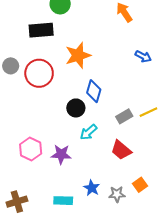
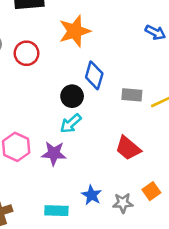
red circle: (39, 73) -> (27, 53), size x0.7
gray rectangle: (124, 116) -> (132, 95), moved, turned 35
cyan arrow: (88, 132) -> (71, 124), moved

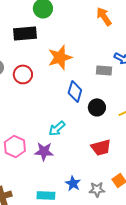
gray rectangle: (132, 95) -> (104, 70), moved
black circle: (72, 96) -> (97, 107), moved
red trapezoid: (128, 148) -> (101, 147), turned -55

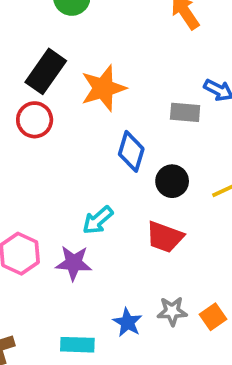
black rectangle: (25, 33) -> (46, 71), moved, turned -50
red trapezoid: (101, 147) -> (165, 237), moved, turned 35
gray star: (97, 189) -> (172, 311), moved

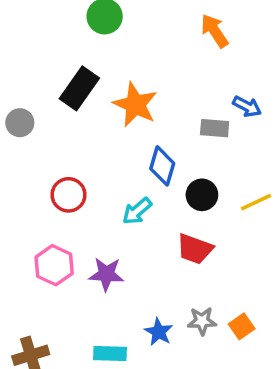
orange star: (103, 88) -> (135, 105), turned -30
red circle: (35, 120) -> (69, 195), moved
cyan arrow: (98, 220) -> (137, 211), moved

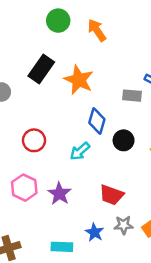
orange arrow: (215, 31) -> (97, 30), moved
red trapezoid: (195, 249) -> (111, 195), moved
purple star: (106, 274) -> (59, 194), turned 30

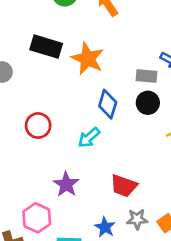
black rectangle: (41, 69) -> (46, 47), turned 72
black circle: (124, 140) -> (148, 103), moved
pink hexagon: (24, 188) -> (37, 218), moved

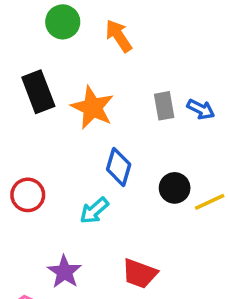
black rectangle: (46, 47) -> (38, 92), turned 52
gray rectangle: (146, 76) -> (164, 106), moved, turned 75
black circle: (148, 103) -> (175, 188), moved

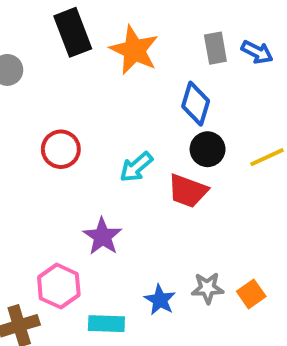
blue diamond: (119, 167) -> (196, 104), moved
black circle: (175, 188) -> (208, 149), moved
red trapezoid: (140, 274) -> (188, 191), moved

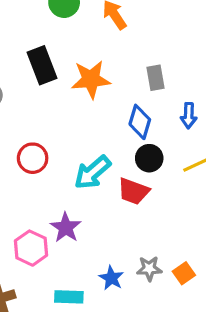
orange star: (134, 50) -> (91, 79), turned -30
blue arrow: (257, 52) -> (189, 116), moved, turned 65
cyan arrow: (136, 167) -> (92, 172), size x1.4
pink hexagon: (59, 286) -> (31, 248), moved

